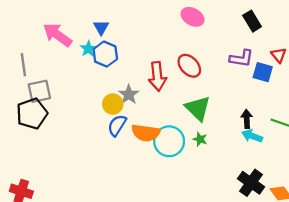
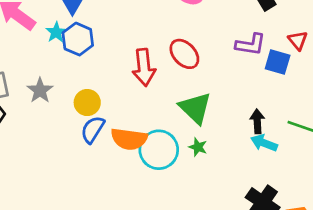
gray star: (129, 94) -> (40, 90), moved

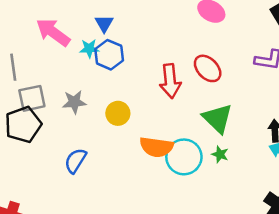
cyan star: (56, 32) -> (89, 49), turned 30
gray star: (40, 90) -> (74, 102), turned 30
blue semicircle: (93, 129) -> (76, 161), moved

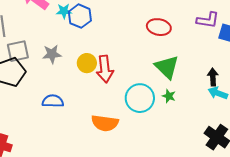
red ellipse: (208, 68) -> (159, 27), turned -35
red arrow: (170, 81) -> (105, 69), moved
orange semicircle: (156, 147) -> (105, 123), moved
blue semicircle: (76, 161) -> (53, 101), turned 60

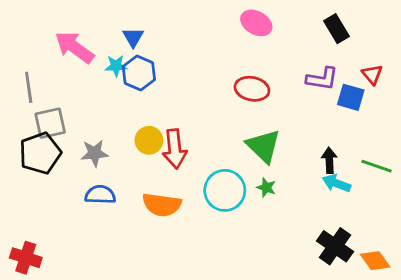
gray star: (52, 54) -> (95, 153), moved
orange semicircle: (105, 123) -> (162, 205), moved

